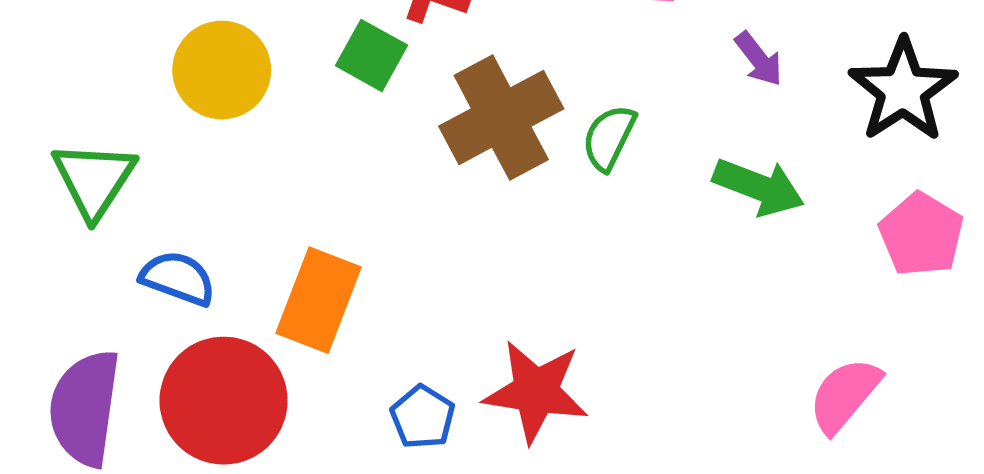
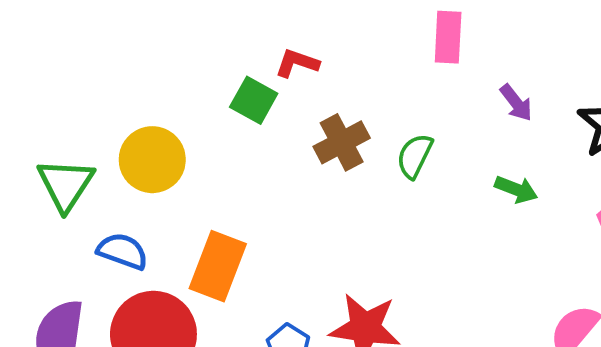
yellow circle: (222, 70) -> (152, 160), moved
brown cross: (501, 117) -> (342, 142), size x0.7
green arrow: (759, 187) -> (516, 189), size x0.7

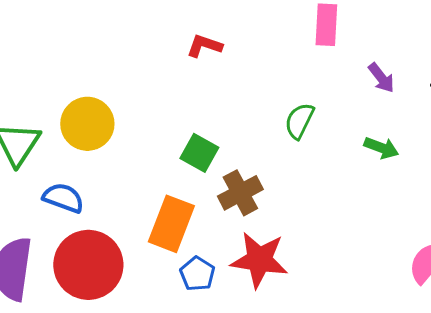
green square: (254, 100) -> (199, 153), moved
brown cross: (342, 142) -> (240, 193), moved
orange rectangle: (218, 266) -> (171, 224), moved

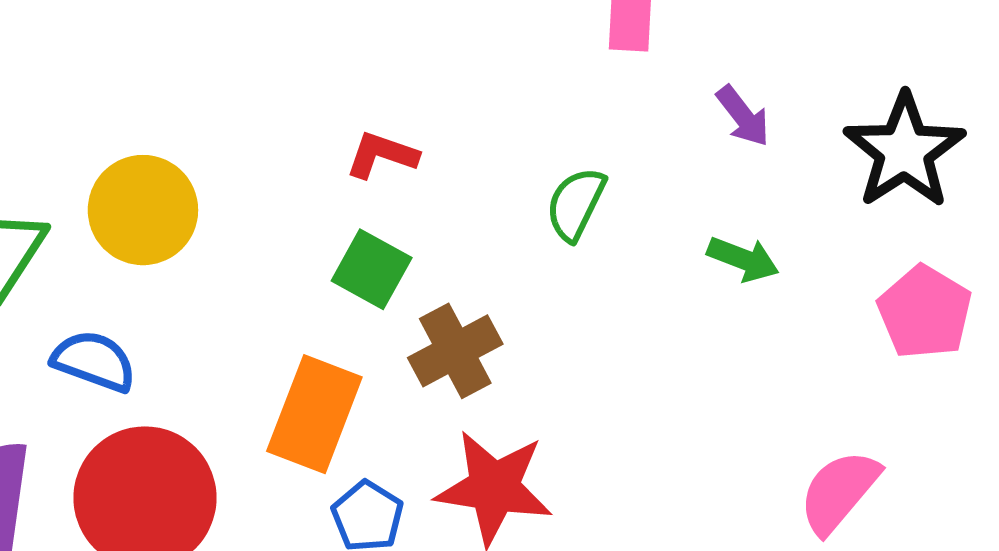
red L-shape: (204, 46) -> (382, 155), moved

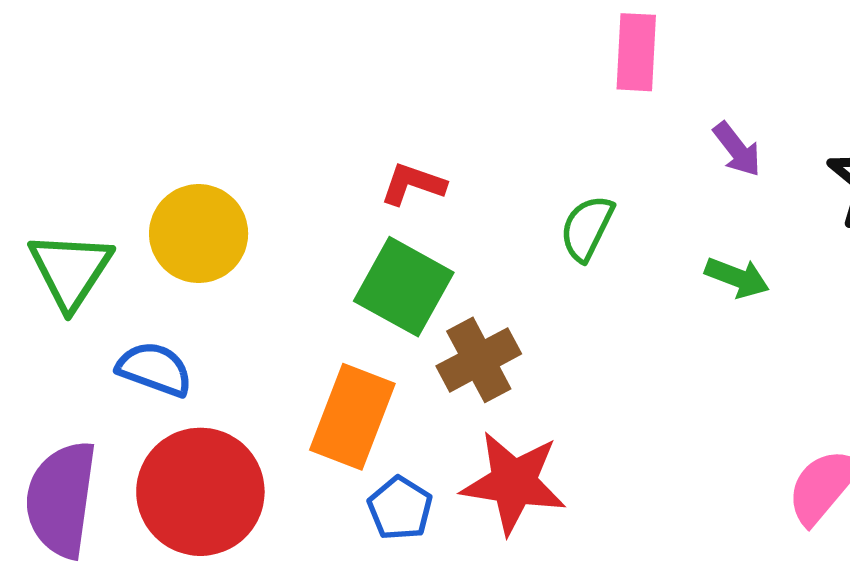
green square: (372, 269) -> (404, 287), size x1.4

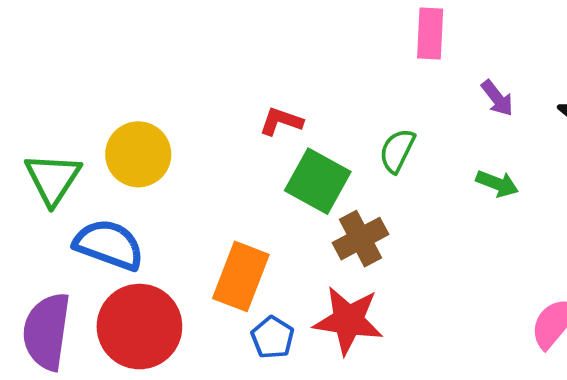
green square: (404, 287) -> (318, 181), moved
brown cross: (479, 360) -> (360, 239), moved
blue semicircle: (155, 369) -> (109, 245), size x1.4

